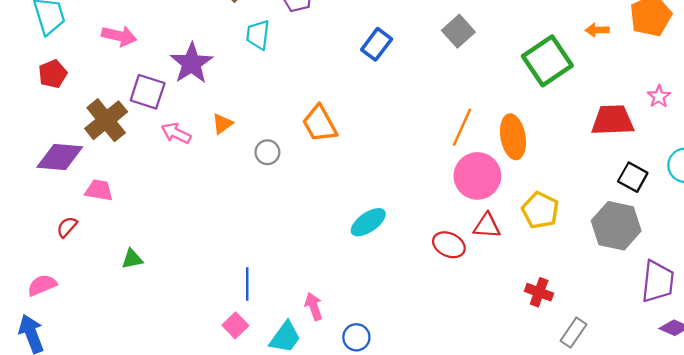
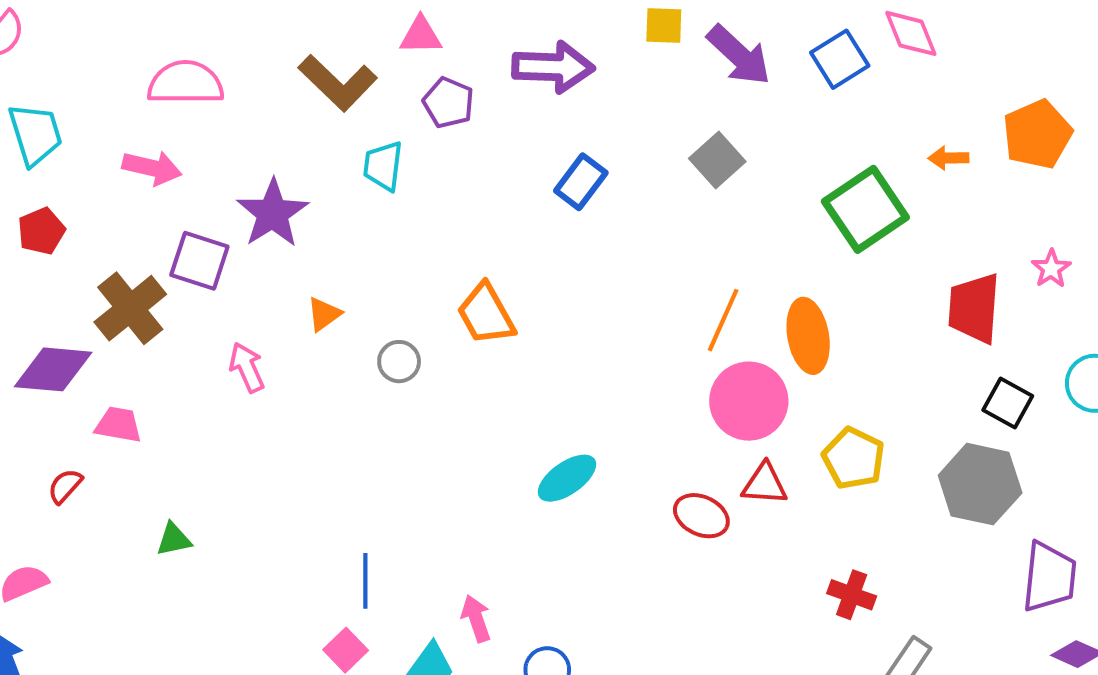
red trapezoid: (613, 120) -> (974, 308), turned -84
pink arrow: (176, 133) -> (247, 367), moved, turned 40

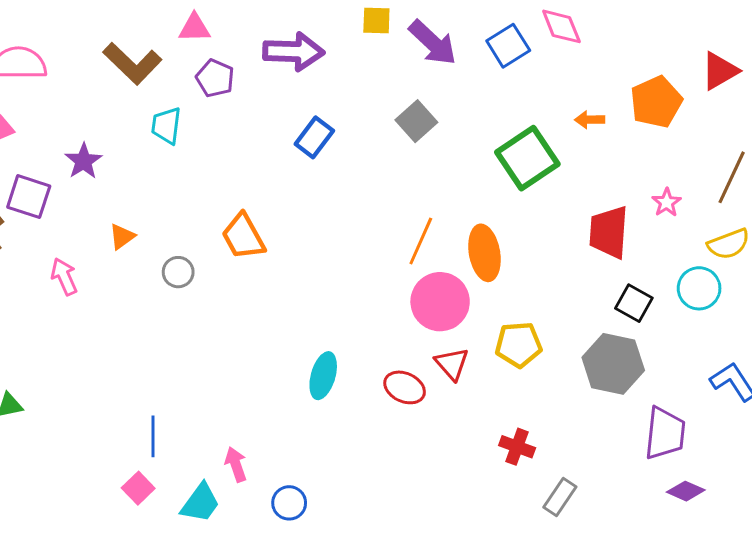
purple star: (273, 213) -> (83, 161), size x0.7
yellow pentagon: (854, 458) -> (519, 345), turned -30
cyan ellipse: (567, 478) -> (323, 376), moved, turned -39
red triangle: (765, 484) -> (452, 364), turned 45

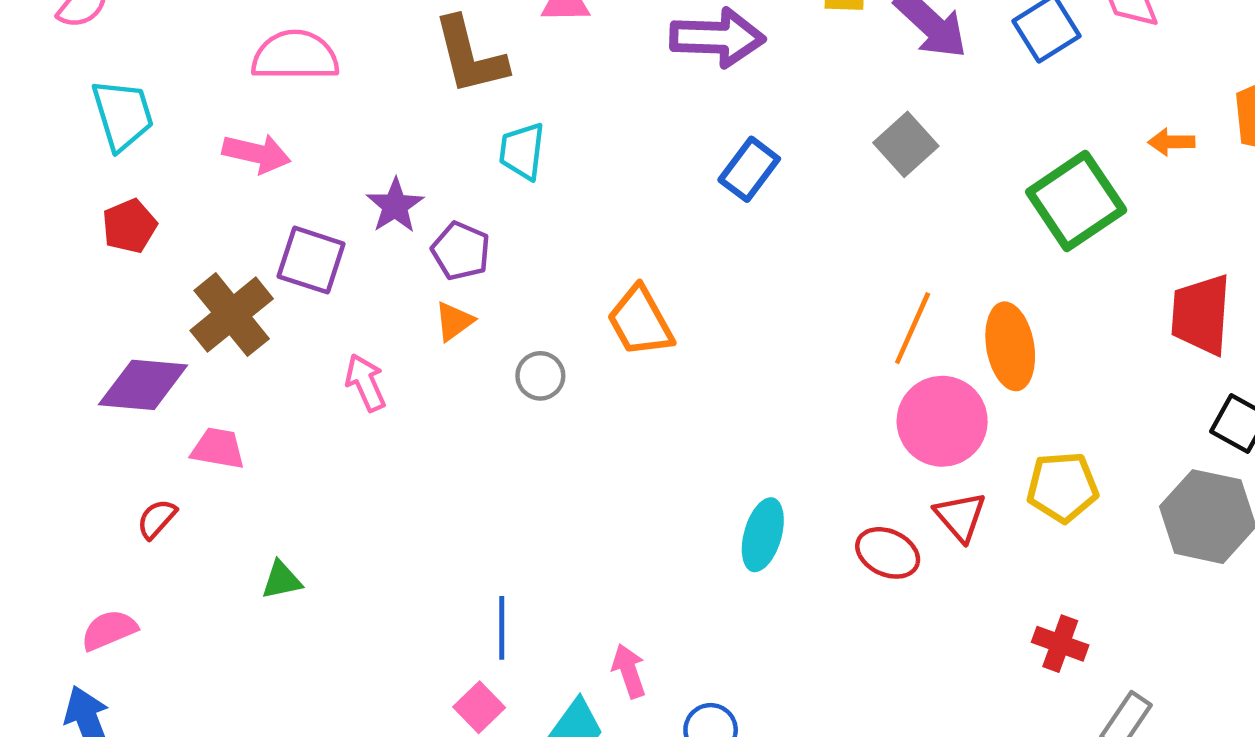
brown L-shape: (132, 63) -> (470, 56), turned 32
purple pentagon: (215, 78) -> (461, 251), moved

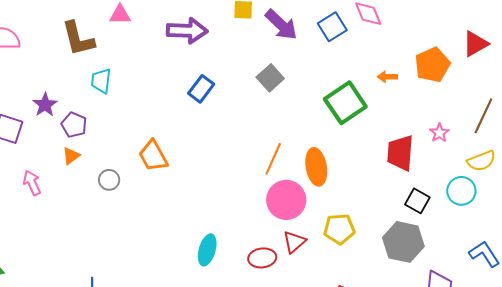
red triangle: (960, 517) -> (294, 242), turned 30
red ellipse: (888, 553) -> (262, 258), turned -32

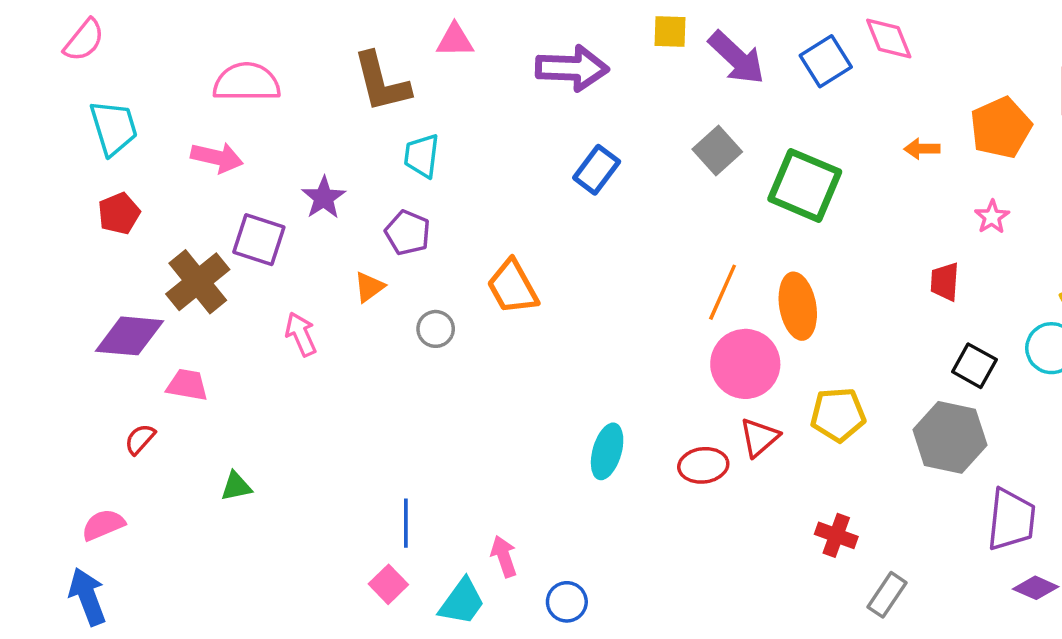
green square: (345, 103) -> (805, 185), moved, turned -33
purple pentagon: (74, 125) -> (408, 233), moved
pink star: (439, 133) -> (992, 217), moved
red trapezoid: (400, 153) -> (945, 282), size x0.6

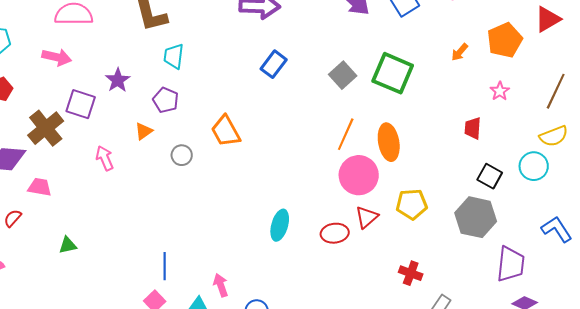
orange arrow: (922, 149) -> (460, 52), turned -48
gray square: (717, 150) -> (343, 75), moved

